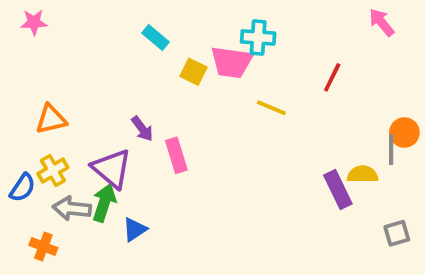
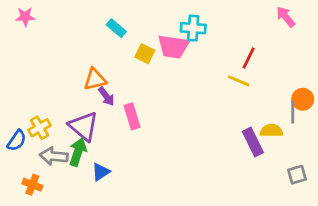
yellow line: (271, 108) -> (239, 81), moved
orange triangle: (51, 119) -> (95, 79), moved

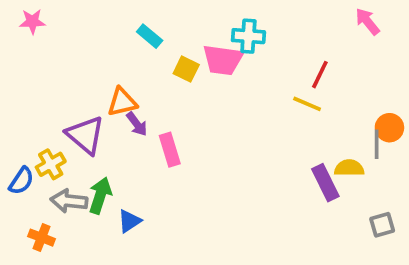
purple triangle: (84, 126) -> (85, 135), moved

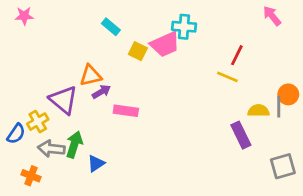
pink trapezoid: (223, 60) -> (165, 44), turned -32
purple arrow: (137, 124) -> (101, 92), turned -84
pink rectangle: (170, 150) -> (126, 111), turned -65
yellow semicircle: (349, 168) -> (258, 111), moved
gray square: (382, 225) -> (283, 166), size x1.4

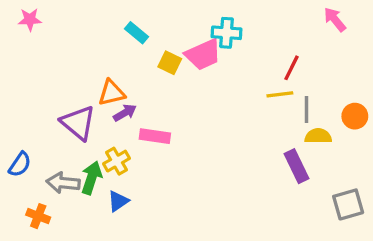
yellow line: (227, 77) -> (280, 94), turned -30
gray line: (279, 107) -> (306, 109), moved
yellow cross: (38, 122) -> (117, 161), moved

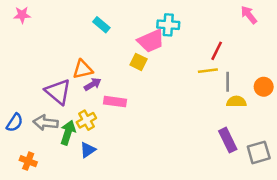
yellow square: (170, 63) -> (138, 62), moved
purple rectangle: (296, 166) -> (228, 140), moved
gray arrow: (63, 183) -> (46, 123), moved

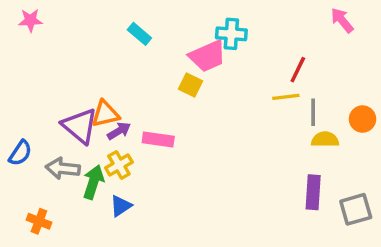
orange triangle: (83, 69) -> (105, 114), moved
purple arrow: (93, 84) -> (119, 131), moved
blue semicircle: (15, 123) -> (20, 153), moved
purple rectangle: (228, 140) -> (313, 192), turned 30

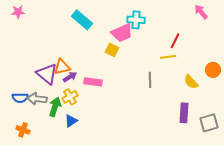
cyan rectangle: (139, 34) -> (82, 20), size x1.5
gray line: (313, 112) -> (150, 80), moved
yellow semicircle: (325, 139) -> (191, 82), turned -133
blue semicircle: (20, 153) -> (20, 98), moved, turned 56

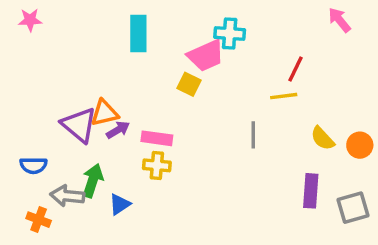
cyan rectangle: (82, 20) -> (138, 34), turned 50
orange circle: (213, 70) -> (360, 145), moved
yellow cross: (70, 97) -> (157, 165), moved, turned 35
gray arrow: (37, 99) -> (67, 196), moved

